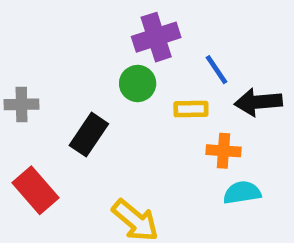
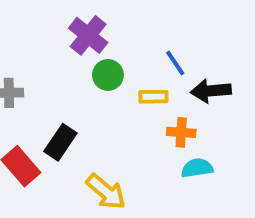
purple cross: (156, 37) -> (88, 35), moved, turned -33
black rectangle: (89, 135) -> (60, 142), moved

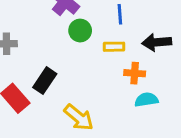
blue line: (175, 63) -> (120, 14), moved, turned 30

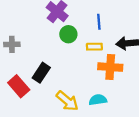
orange cross: (135, 73) -> (110, 67), size x1.5
cyan semicircle: (146, 100) -> (98, 100), moved

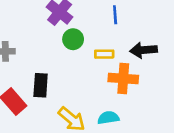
blue line: (99, 22) -> (115, 15), moved
black rectangle: (41, 73) -> (41, 85), turned -30

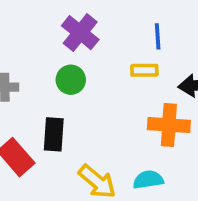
green circle: (73, 39) -> (71, 80), moved
yellow rectangle: (104, 54) -> (144, 70), moved

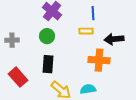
black rectangle: (54, 134) -> (48, 64), moved

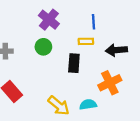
orange cross: (99, 60) -> (110, 83), moved, turned -30
black rectangle: (48, 64) -> (74, 63), moved

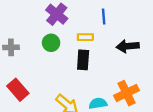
yellow rectangle: (86, 41) -> (85, 37), moved
orange cross: (110, 83) -> (127, 93), moved

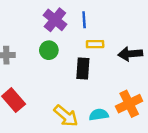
blue line: (104, 16) -> (84, 20), moved
yellow rectangle: (85, 37) -> (95, 44), moved

